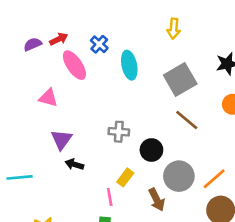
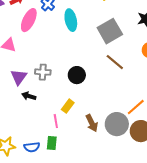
pink ellipse: (74, 65) -> (29, 20), turned 60
gray cross: (119, 132) -> (43, 72), moved
black circle: (151, 150) -> (77, 75), moved
gray circle: (179, 176) -> (117, 124), moved

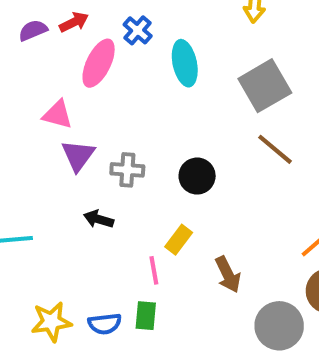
purple triangle: (19, 77) -> (78, 156), moved
gray circle: (117, 124) -> (279, 326), moved

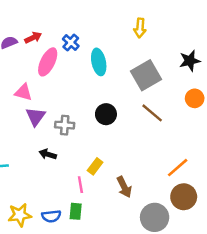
black circle: (197, 176) -> (106, 114), moved

